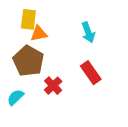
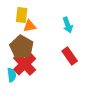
red cross: (53, 86) -> (25, 64), moved, size x1.6
cyan semicircle: (15, 97) -> (12, 75), turned 128

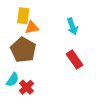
red cross: (25, 64) -> (26, 87), moved, size x0.6
cyan semicircle: (12, 75) -> (13, 80), turned 40

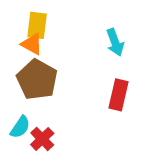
orange triangle: (32, 27) -> (32, 44), moved, turned 40
red rectangle: (74, 59) -> (118, 95), turned 48

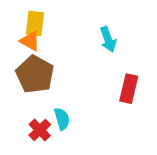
red rectangle: (118, 95) -> (129, 89), moved
cyan semicircle: (20, 127) -> (62, 119), moved, turned -50

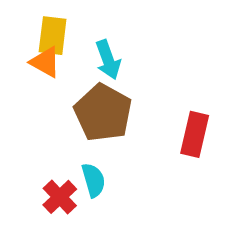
cyan arrow: (108, 39) -> (108, 60), moved
brown pentagon: (35, 74) -> (103, 113), moved

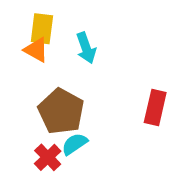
brown pentagon: (103, 113) -> (61, 111), moved
cyan semicircle: (93, 180) -> (75, 144), turned -108

